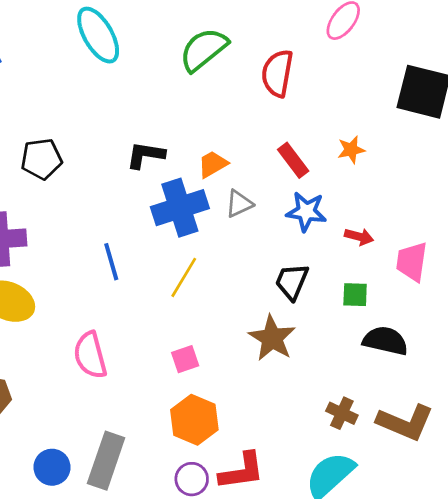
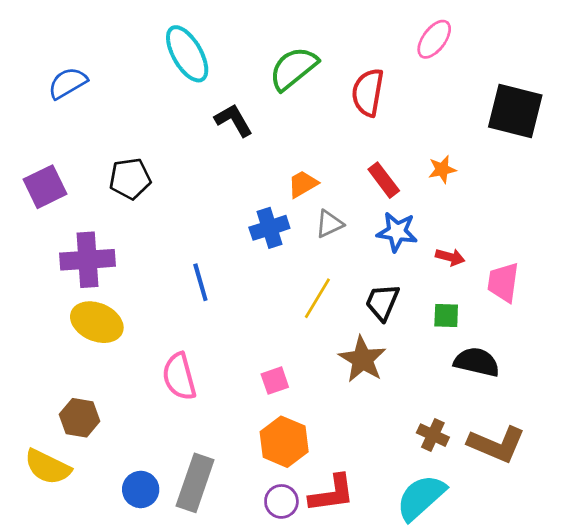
black L-shape: (146, 155) -> (234, 120), moved, turned 51
blue cross: (180, 208) -> (269, 228), size x0.7
yellow line: (184, 277) -> (317, 298), moved

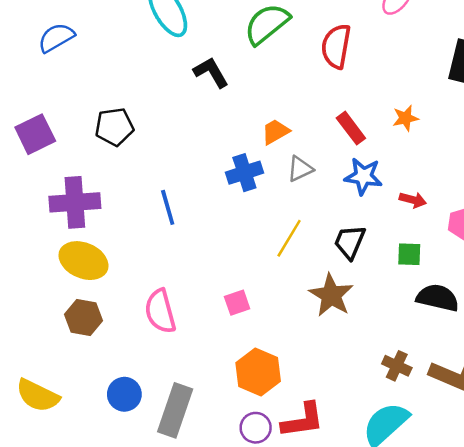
blue line: (200, 282) -> (168, 207), moved
pink square: (275, 381) -> (237, 303), moved
brown hexagon: (80, 418) -> (83, 317), moved
blue circle: (141, 489) -> (124, 394), moved

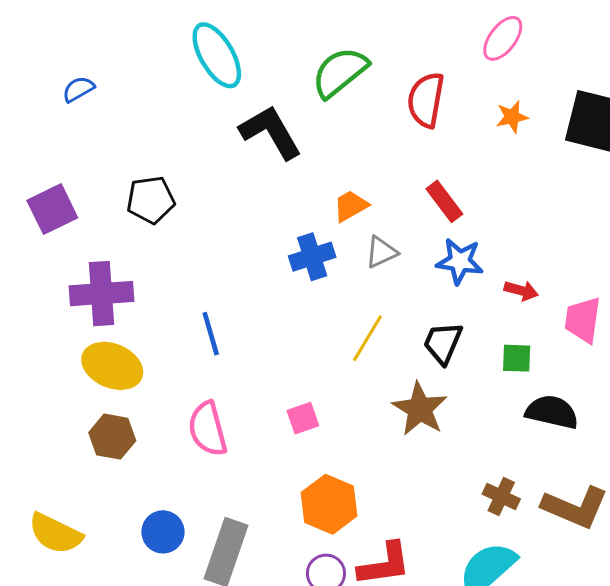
blue semicircle: (56, 38) -> (78, 89), size x0.7
black L-shape: (211, 72) -> (271, 132), size x1.4
orange star: (405, 118) -> (512, 117), moved
blue line: (168, 207) -> (211, 334), moved

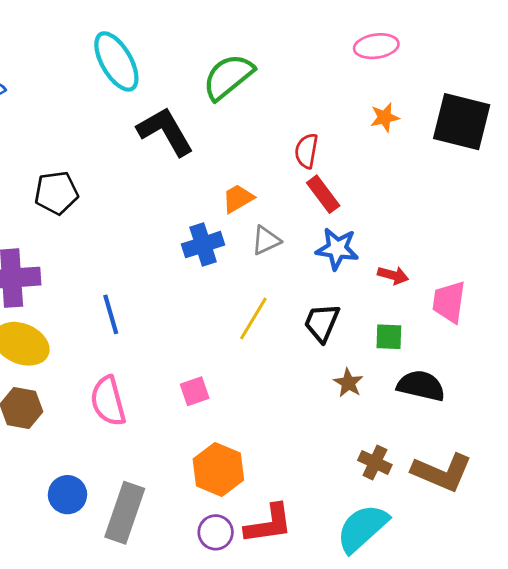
pink ellipse: (503, 38) -> (376, 46), turned 45
red semicircle: (426, 100) -> (306, 151), moved, size x0.7
brown star: (420, 409) -> (348, 383), moved, size x0.6

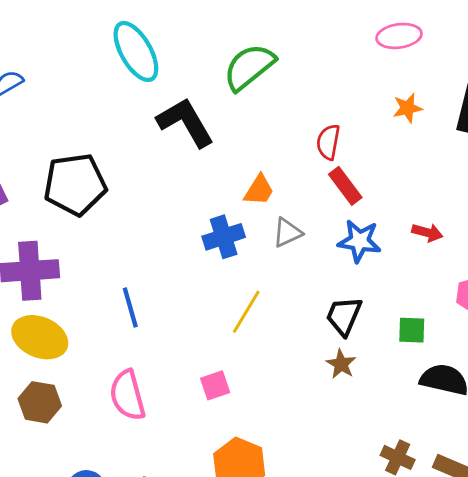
black pentagon: (56, 193) -> (75, 184), size x1.4
orange trapezoid: (238, 198) -> (259, 190), turned 152
red arrow: (393, 275) -> (427, 233), moved
yellow line: (253, 319) -> (246, 312), moved
brown star: (348, 383) -> (341, 364), moved

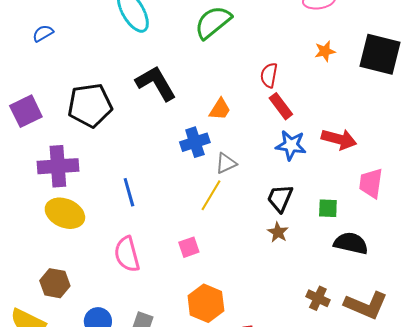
black L-shape: (185, 122) -> (156, 83), moved
gray triangle: (287, 233) -> (226, 163), moved
red arrow: (427, 233) -> (339, 139), size x1.6
brown hexagon: (40, 402) -> (55, 283), moved

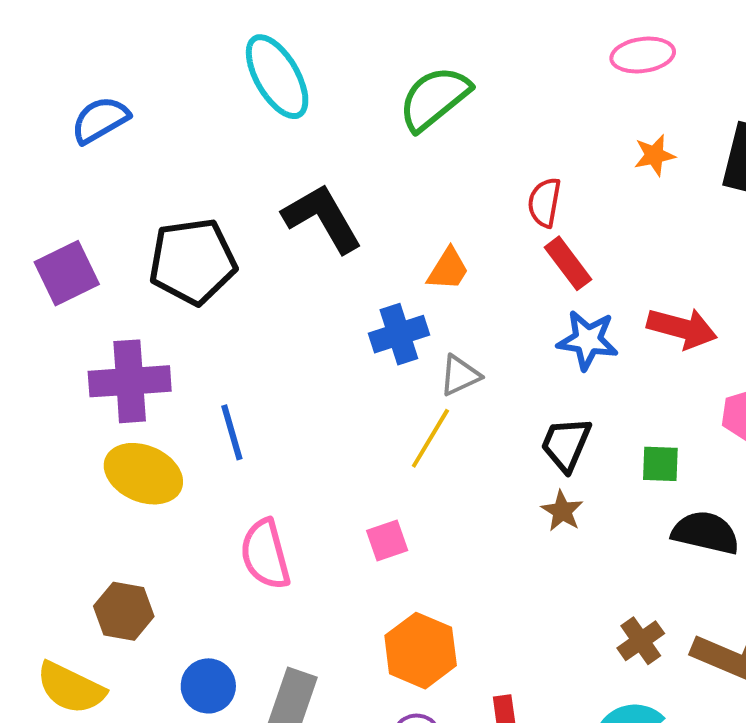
blue semicircle: (43, 33) -> (100, 120), size x1.4
blue line: (129, 192) -> (232, 432), moved
brown cross: (318, 298) -> (641, 641), turned 30

